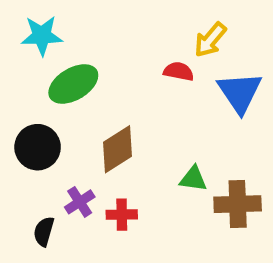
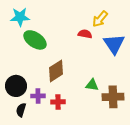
green ellipse: (73, 84) -> (35, 40), turned 65
black circle: (38, 147) -> (16, 86), moved
purple cross: (80, 202) -> (38, 96), turned 32

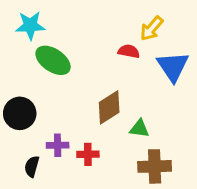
brown diamond: (56, 71) -> (109, 107), moved
black circle: (16, 86) -> (20, 113), moved
brown cross: (113, 97) -> (155, 166), moved

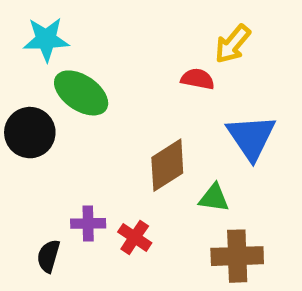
blue triangle: (173, 66) -> (251, 137), moved
black circle: (20, 113) -> (30, 133), moved
red cross: (88, 154) -> (135, 237), turned 35

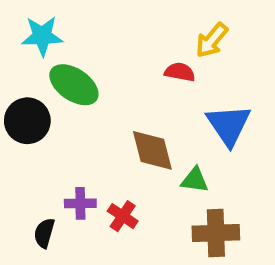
brown diamond: (167, 165) -> (152, 150), turned -72

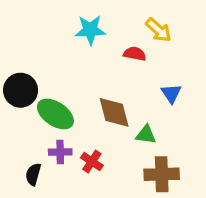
cyan star: (42, 36) -> (90, 30), moved
yellow arrow: (212, 40) -> (158, 30), turned -88
green ellipse: (74, 85) -> (55, 114), moved
blue triangle: (229, 125) -> (171, 93), size x0.6

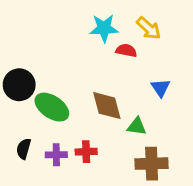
cyan star: (90, 30) -> (104, 28), moved
purple cross: (60, 152) -> (56, 155), moved
red cross: (92, 162) -> (86, 152), turned -36
black semicircle: (33, 174) -> (24, 149), moved

